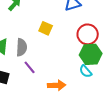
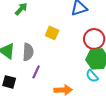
purple line: (30, 67) -> (36, 72), turned 64

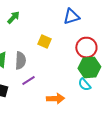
purple line: (36, 72) -> (28, 81), turned 32

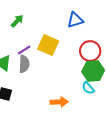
yellow square: (44, 42) -> (48, 45), size x1.5
purple line: (28, 81) -> (24, 50), moved

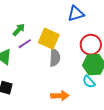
green arrow: (17, 21) -> (19, 30), moved
gray semicircle: (24, 64) -> (55, 58), moved

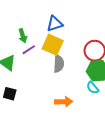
blue triangle: (76, 14) -> (55, 24), moved
green arrow: (19, 30) -> (23, 36), turned 120

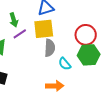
yellow square: (53, 45) -> (44, 29), turned -30
cyan semicircle: (93, 88) -> (65, 64), moved

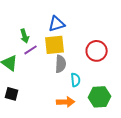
green hexagon: (89, 55) -> (100, 97), moved
cyan semicircle: (65, 64) -> (76, 80), turned -144

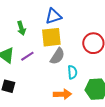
purple line: (31, 50) -> (27, 56), moved
gray semicircle: (61, 64) -> (57, 56), turned 30

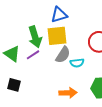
green arrow: (21, 28) -> (35, 37), moved, size x1.5
cyan semicircle: (72, 72) -> (77, 63), moved, turned 88

